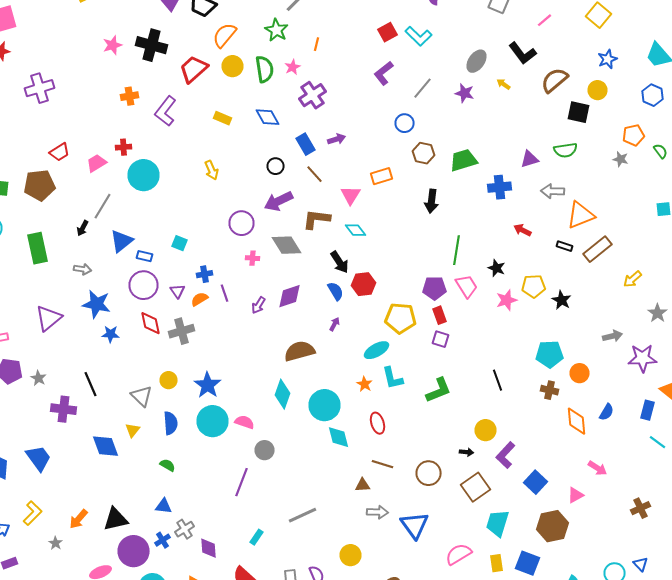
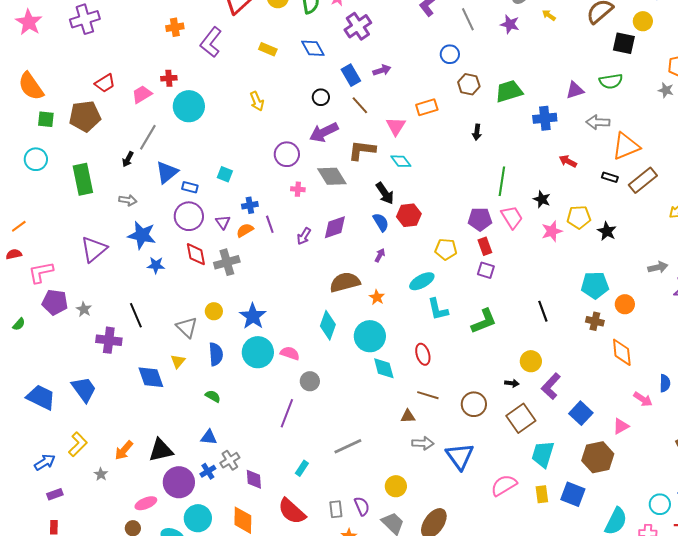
gray line: (422, 88) -> (468, 19), turned -65
black arrow: (432, 201) -> (477, 132), size x0.7
yellow pentagon: (400, 318) -> (446, 249), size x0.7
orange star: (364, 384) -> (377, 297), moved
blue semicircle: (606, 412) -> (665, 383), moved, turned -30

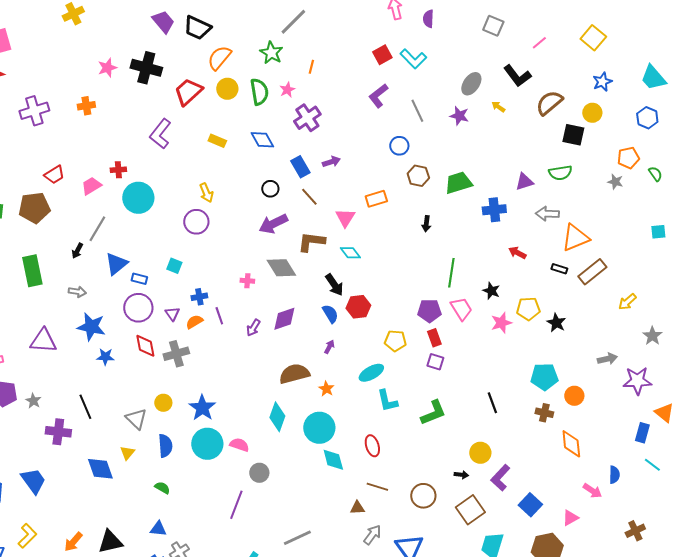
orange cross: (175, 27) -> (86, 106), moved
purple circle: (287, 154) -> (196, 222), moved
purple triangle: (94, 249) -> (43, 341), turned 44
gray arrow: (423, 443) -> (372, 535), turned -55

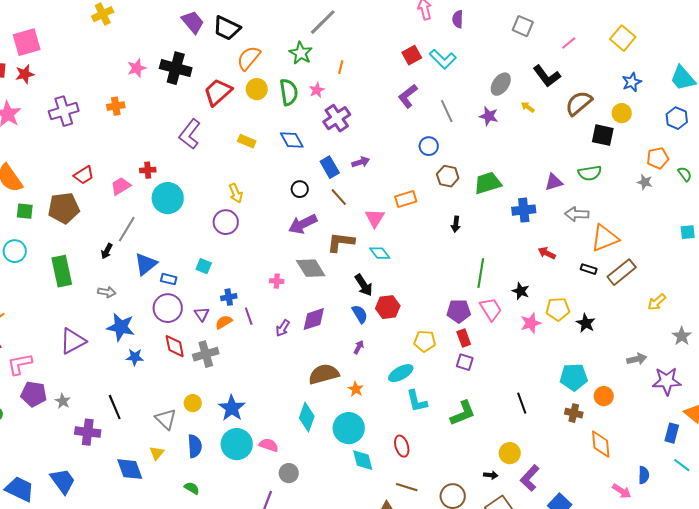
purple triangle: (43, 341) -> (73, 341), turned -32

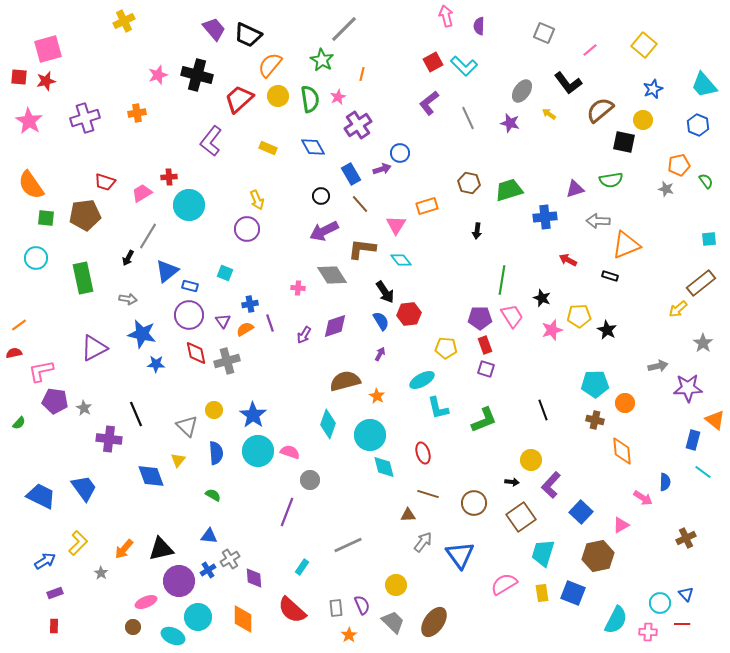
blue circle: (429, 146) -> (400, 153), moved
red trapezoid: (84, 175) -> (105, 182), turned 50
brown rectangle: (622, 272) -> (701, 283), moved

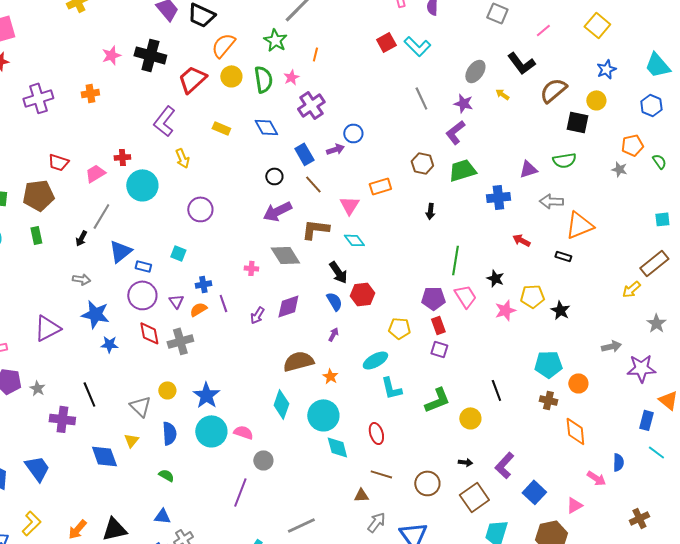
purple L-shape: (429, 103) -> (455, 132), moved
yellow arrow: (257, 200) -> (182, 158), moved
green rectangle: (83, 278) -> (36, 235), moved, size x0.6
yellow circle: (531, 460) -> (470, 418), moved

